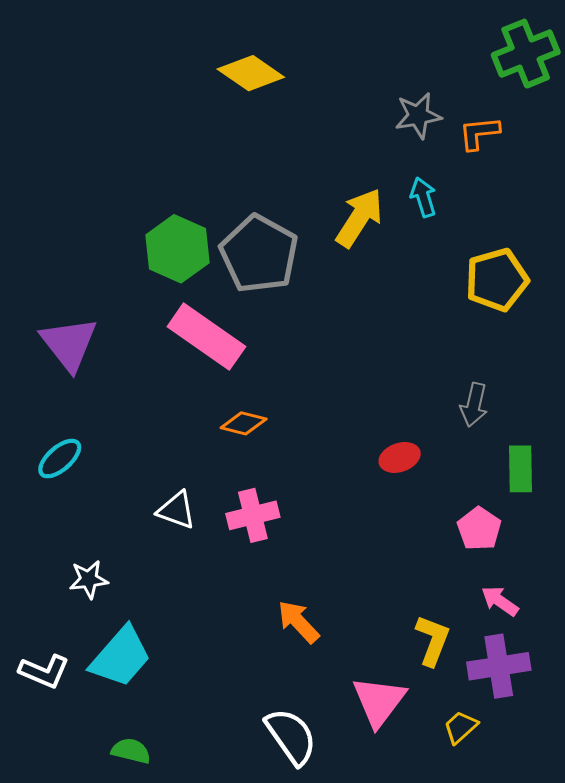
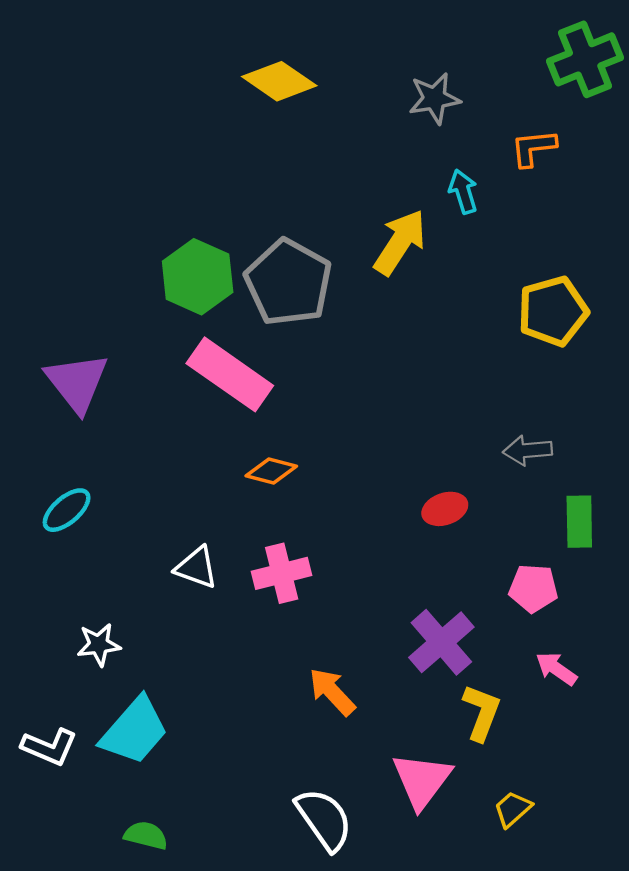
gray star: (418, 116) -> (434, 98), moved
cyan arrow: (423, 197) -> (463, 192), moved
gray arrow: (474, 405) -> (528, 450), turned 72
pink pentagon: (479, 529) -> (533, 588), turned -30
purple cross: (499, 666) -> (441, 642), moved, turned -32

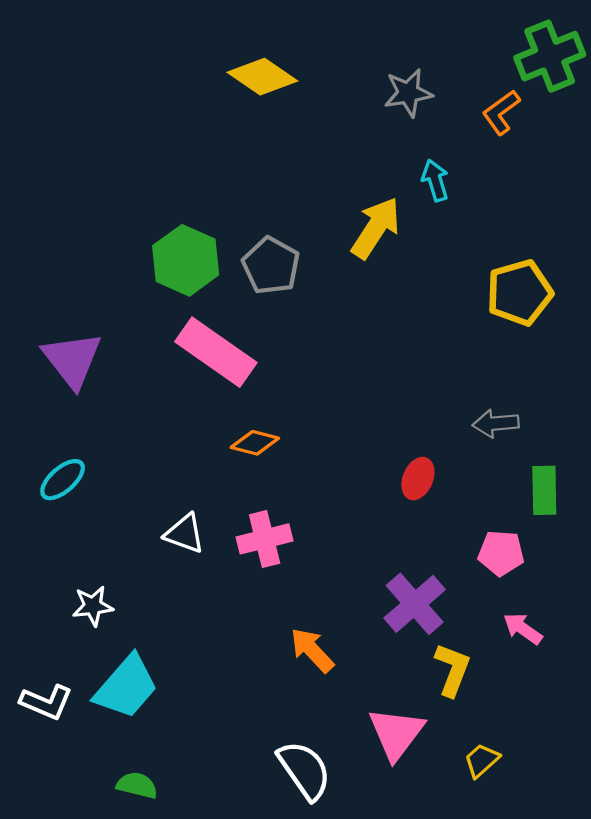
orange L-shape: (533, 148) -> (501, 112), moved, turned -30
gray pentagon: (288, 282) -> (271, 266), size x0.7
red ellipse: (445, 509) -> (418, 478), turned -48

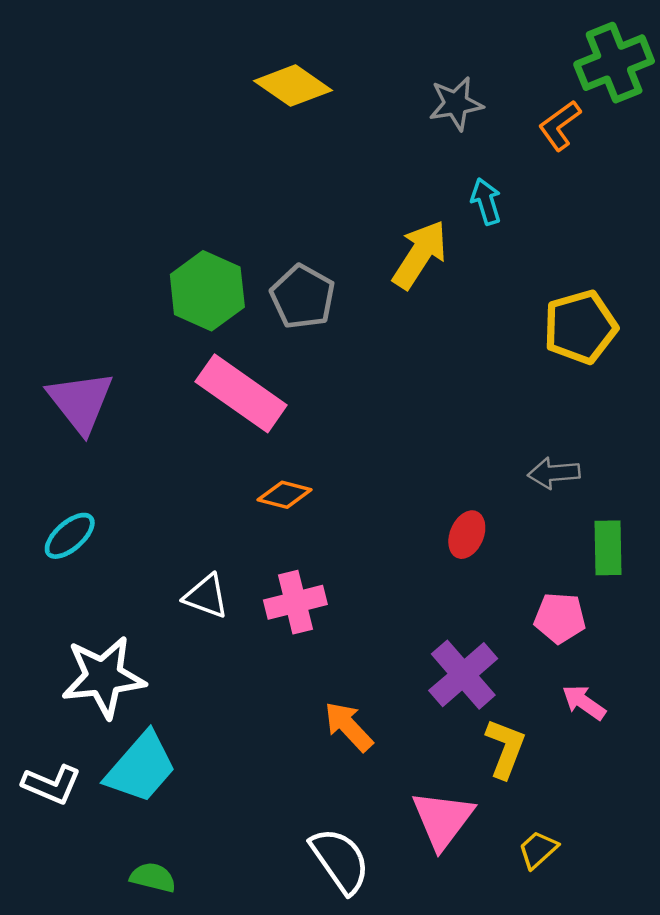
white star: (93, 606) -> (103, 677), size x1.8

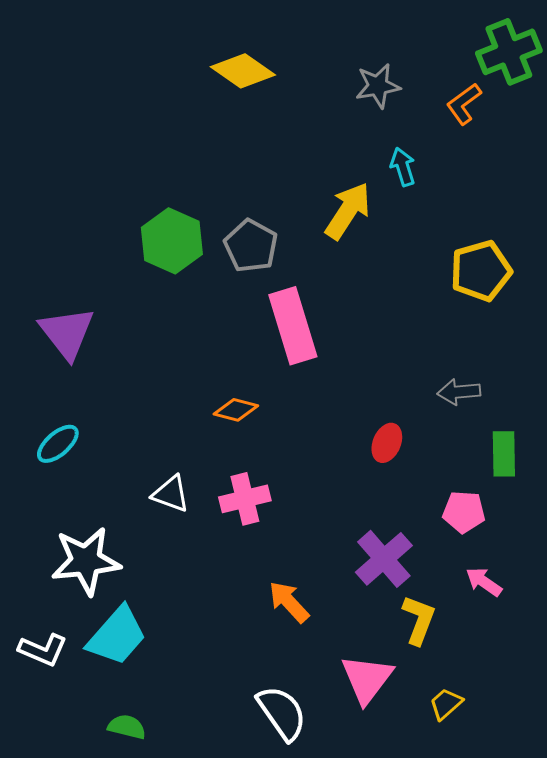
pink rectangle: (241, 393) -> (293, 326), moved, turned 38

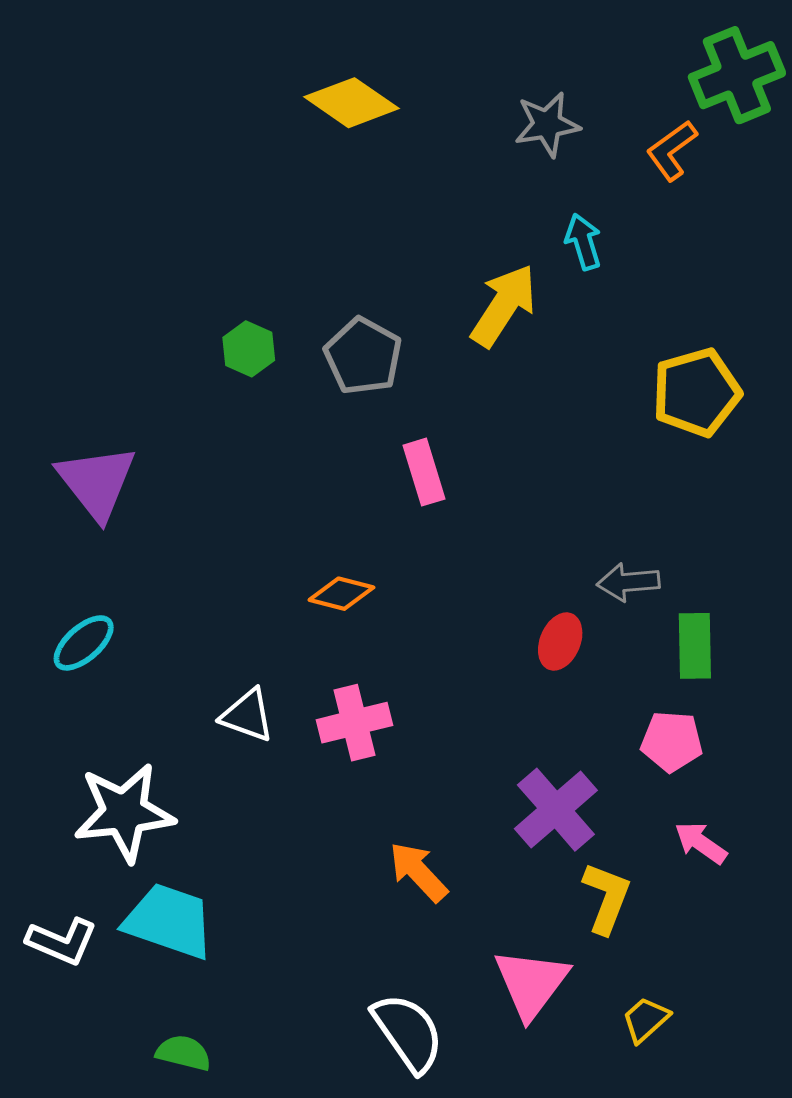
green hexagon: (172, 241) -> (249, 349), size x0.6
pink rectangle: (293, 326) -> (424, 472), size x0.6
gray arrow: (459, 392) -> (628, 582), moved
green rectangle: (504, 454) -> (695, 646), moved
cyan trapezoid: (117, 636) -> (169, 921), turned -112

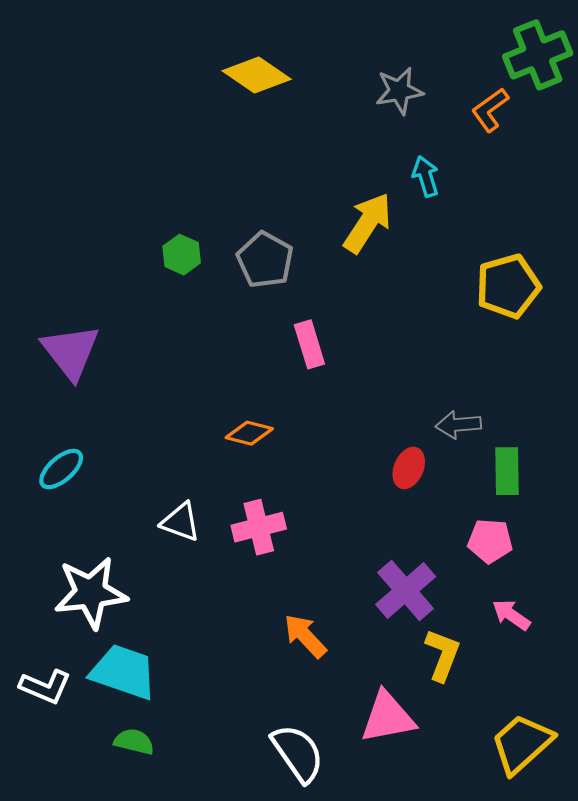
pink triangle: (531, 983) -> (388, 717), turned 42
yellow trapezoid: (646, 1020) -> (522, 744), moved, size x1.8
green semicircle: (184, 1053) -> (134, 742), moved

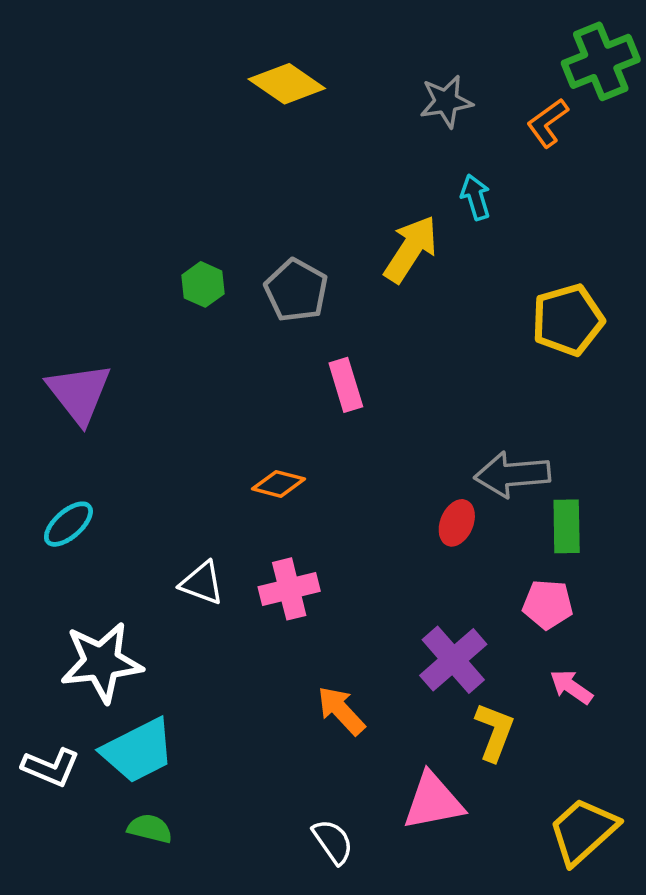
gray arrow: (458, 425) -> (512, 474), size x1.5
cyan trapezoid: (123, 672) -> (138, 751), turned 134
white semicircle: (298, 753) -> (333, 842), size x0.7

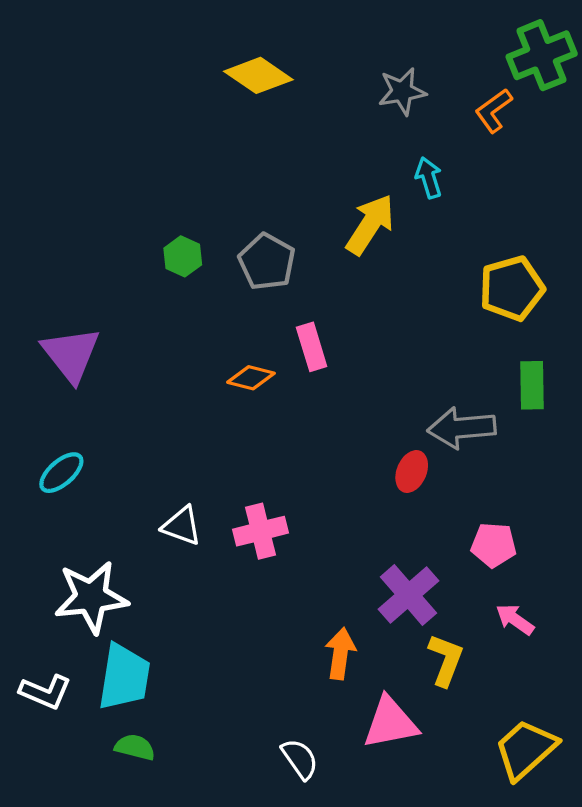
orange diamond: (279, 484) -> (251, 378), moved
green rectangle: (567, 526) -> (532, 385), moved
orange arrow: (341, 711) -> (340, 654), moved, turned 51
cyan trapezoid: (138, 751) -> (124, 677), turned -54

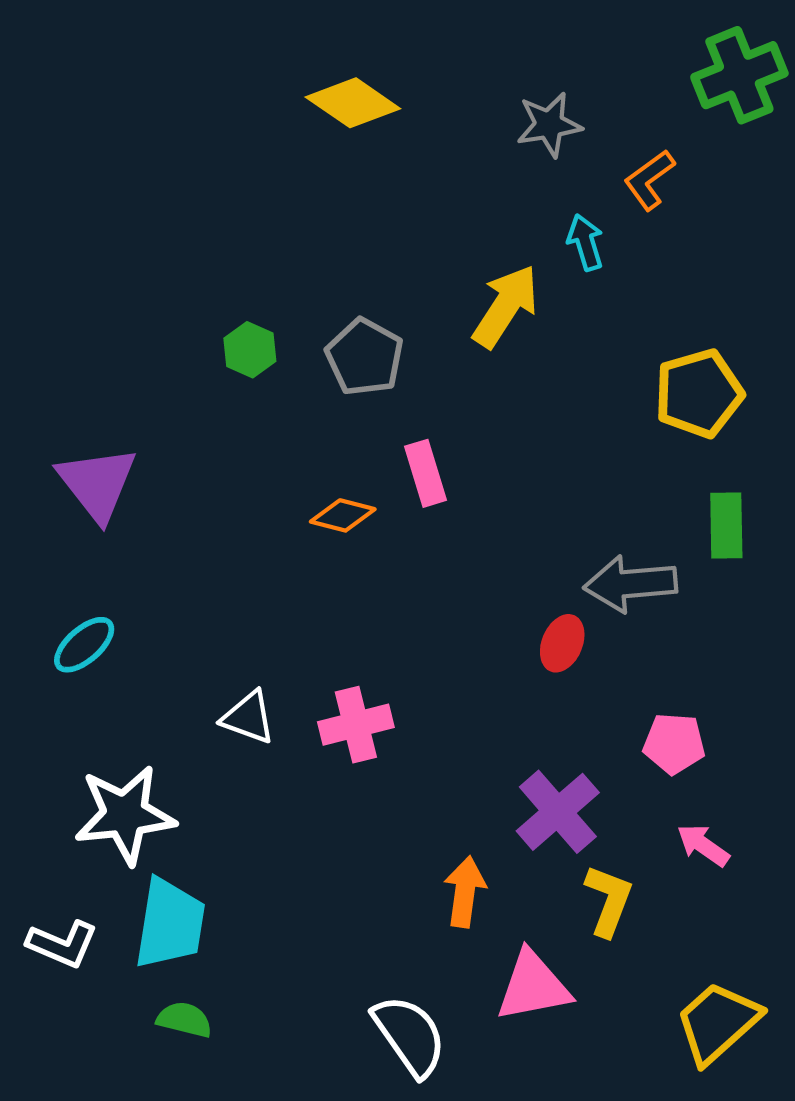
orange L-shape: (494, 111) -> (649, 180), moved
white semicircle: (300, 759) -> (410, 1036), size x1.5

